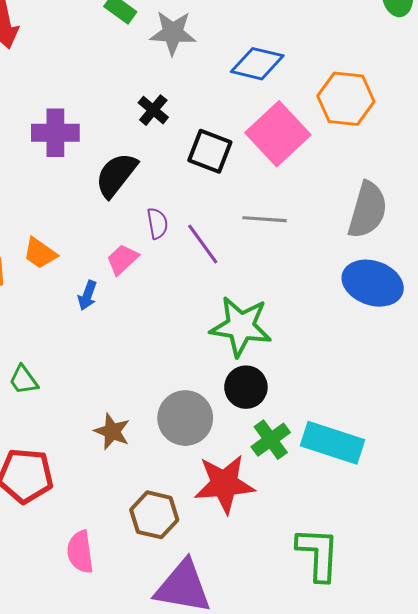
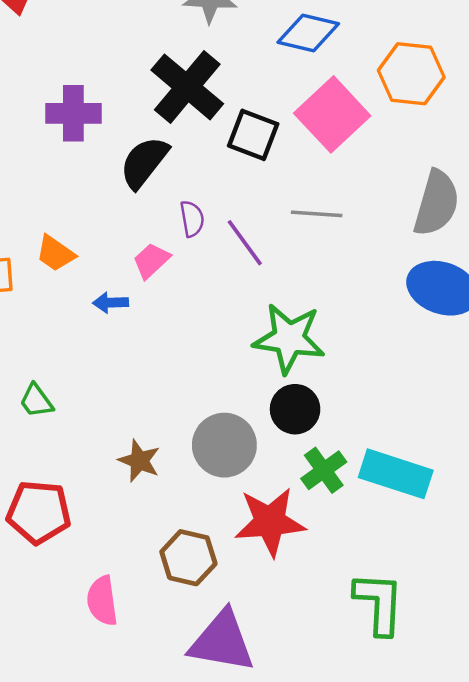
black cross: (153, 110) -> (187, 87), size x2.0
blue arrow: (87, 295) -> (111, 303), turned 68

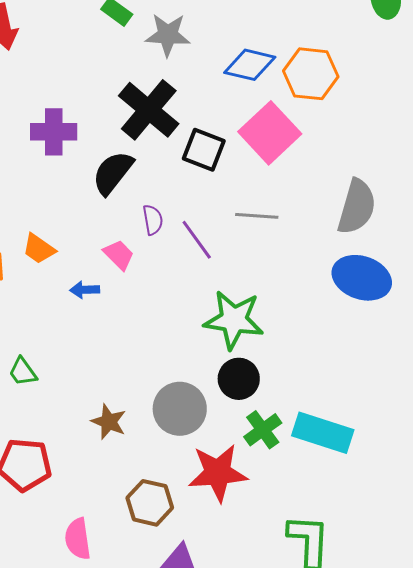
orange hexagon: (411, 74) -> (311, 74), moved
pink trapezoid: (151, 261) -> (119, 255), turned 88

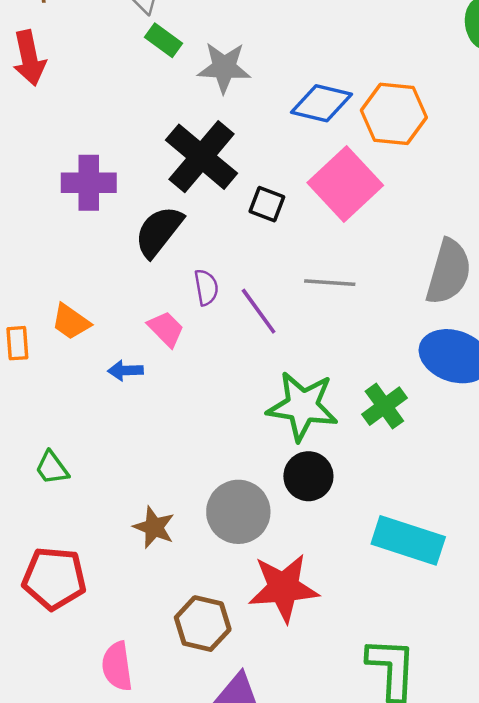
black square: (204, 150) -> (267, 204), size x0.7
green cross: (263, 430) -> (384, 406), moved

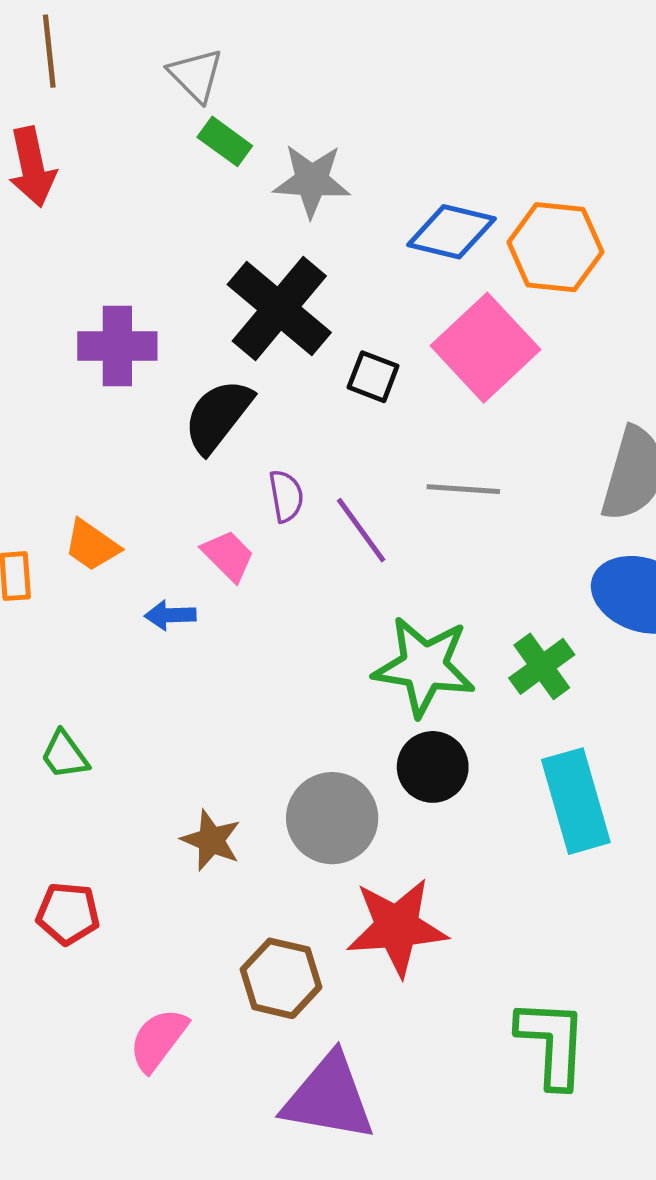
cyan rectangle: (408, 540) -> (576, 801), moved, turned 56
red pentagon: (54, 578) -> (68, 914), size x0.7
pink semicircle: (117, 666) -> (158, 1040), turned 45

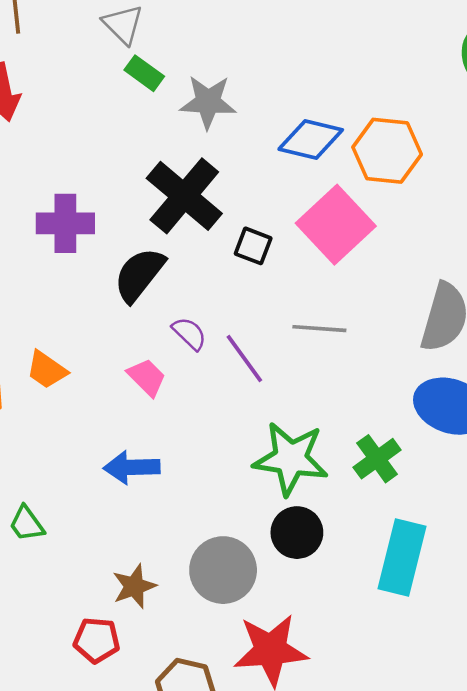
purple semicircle: (286, 496) -> (189, 334), turned -36
blue arrow: (170, 615) -> (132, 467), moved, size x1.5
cyan rectangle: (576, 801) -> (402, 558), turned 30
brown star: (211, 840) -> (134, 586), turned 30
red pentagon: (68, 914) -> (97, 640), moved

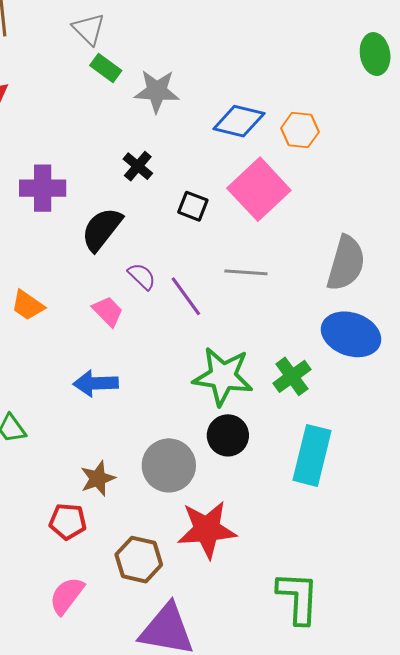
orange hexagon: (387, 151) -> (300, 130), size x0.7
black cross: (184, 196) -> (138, 166), size x0.5

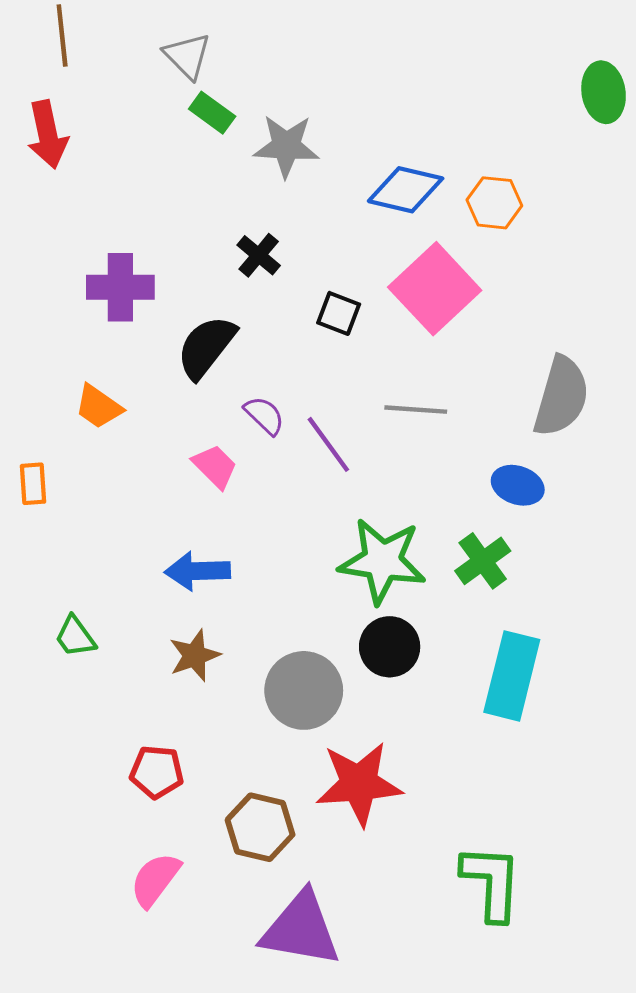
orange trapezoid: (28, 305) -> (98, 407), moved
blue ellipse: (351, 334) -> (518, 485), moved, size x0.6
brown star: (98, 478) -> (195, 656), moved

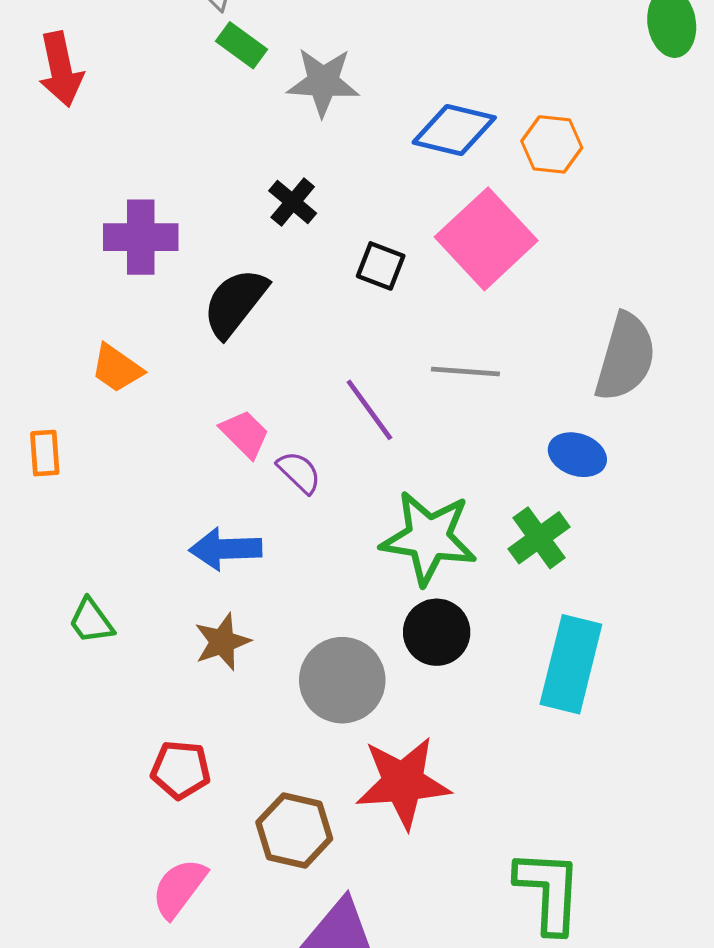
purple semicircle: (264, 415) -> (299, 472), moved

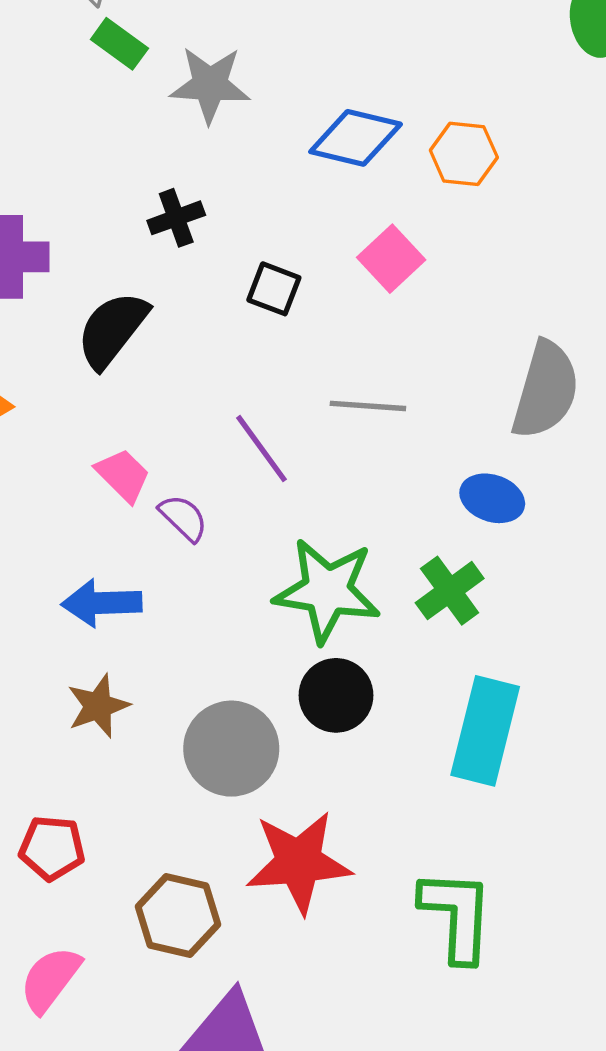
black cross: (293, 202) -> (176, 218), turned 30
pink square: (486, 239) -> (391, 259), size x0.6
green L-shape: (549, 891) -> (457, 915), moved

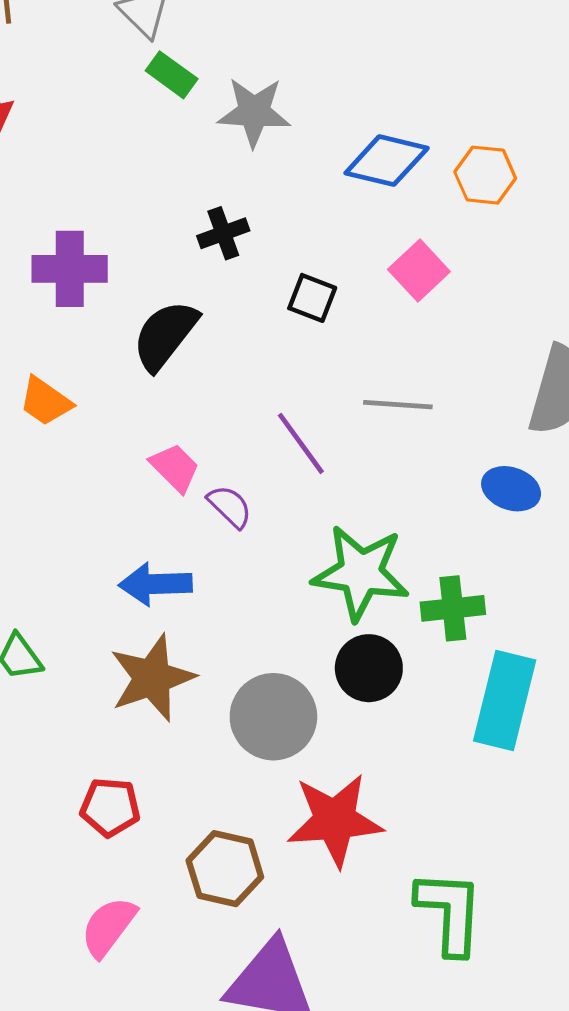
green cross: (450, 591) -> (453, 608), moved, turned 30
brown star: (98, 706) -> (152, 678), size x1.5
green L-shape: (457, 915) -> (450, 912), moved

